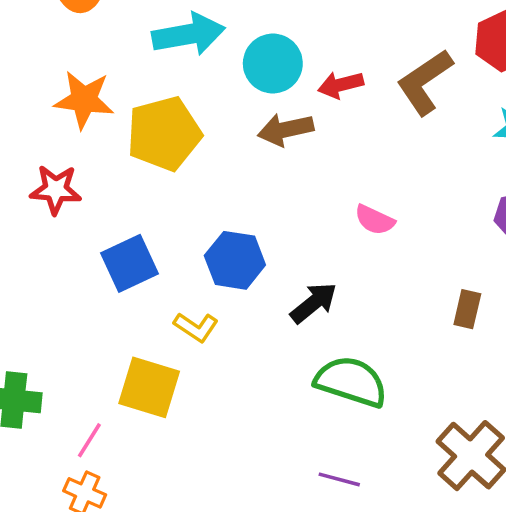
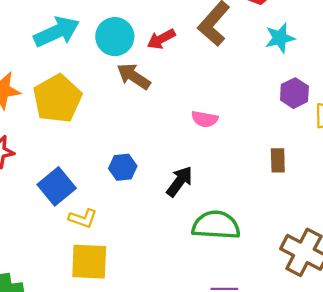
brown arrow: (286, 130) -> (134, 76), turned 60
blue hexagon: (235, 260) -> (123, 167), size x0.7
yellow L-shape: (196, 327) -> (83, 218), moved

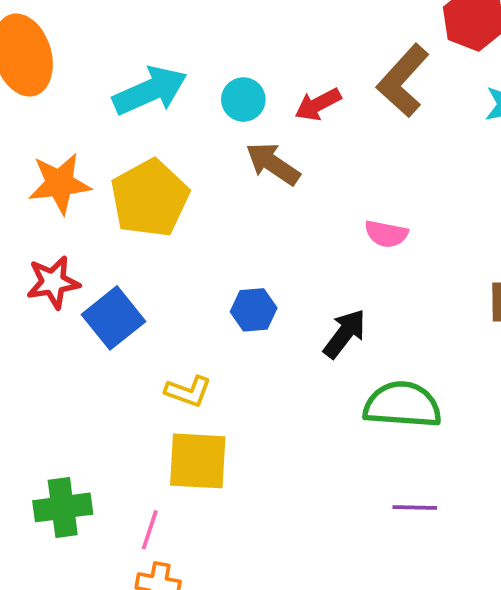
cyan circle: (115, 37) -> (243, 99), size x0.7
blue square: (57, 186) -> (113, 318), moved

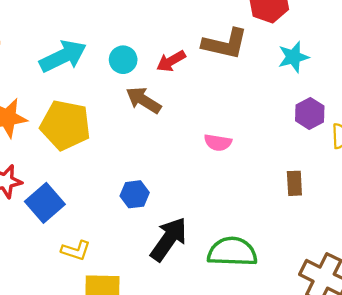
brown L-shape: (403, 81) -> (225, 44), turned -117
yellow pentagon: (150, 198) -> (65, 125), turned -30
black arrow: (345, 334) -> (169, 239), moved, size x1.4
yellow L-shape: (188, 391) -> (76, 250), moved

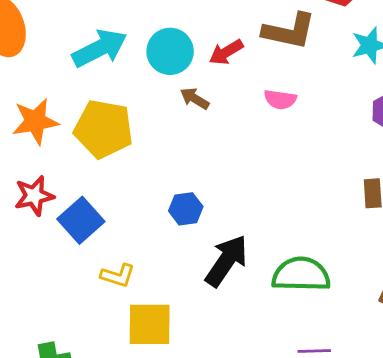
cyan circle: (123, 60) -> (170, 51), size x1.4
brown arrow: (144, 100) -> (195, 98), size x0.7
pink semicircle: (218, 142) -> (280, 99), moved

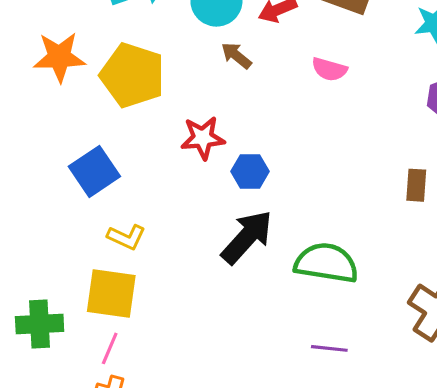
red star: (34, 196) -> (203, 138), moved
blue hexagon: (186, 209) -> (250, 171), moved
yellow square: (150, 324) -> (111, 293), moved

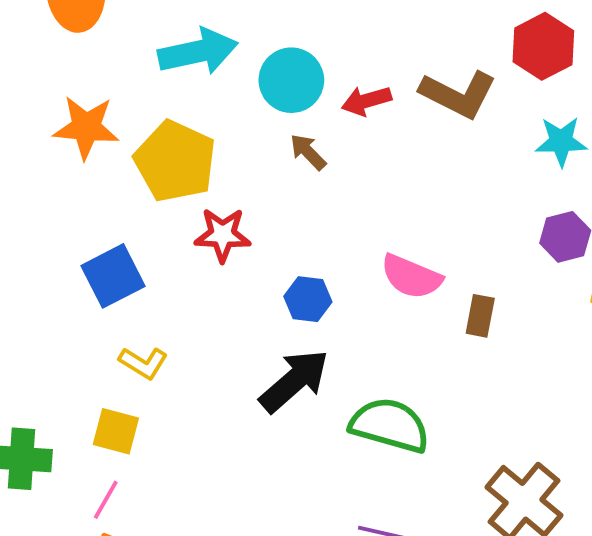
pink semicircle: (329, 69) -> (411, 277), moved, size x1.4
red star: (203, 138) -> (223, 235), moved
brown rectangle: (416, 185) -> (480, 316), moved
yellow square: (111, 293) -> (116, 431), size x0.7

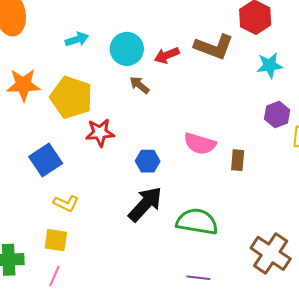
cyan arrow: (198, 52) -> (77, 39), size x0.6

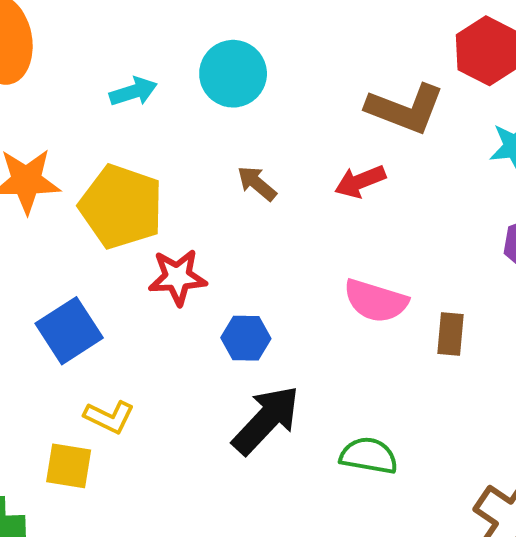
cyan circle: (127, 49) -> (233, 74), moved
red arrow: (167, 55) -> (360, 181), moved
blue hexagon: (148, 161) -> (246, 338), moved
green semicircle: (197, 222) -> (369, 456), size x0.7
yellow square: (56, 240) -> (69, 466), moved

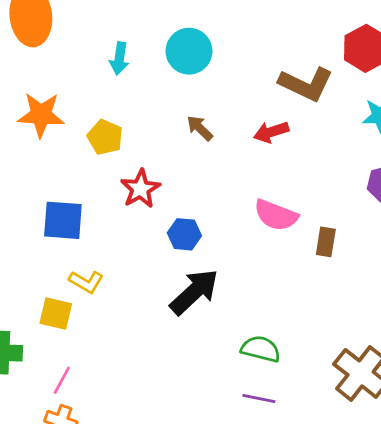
cyan arrow: (133, 92) -> (119, 59), turned 112
yellow pentagon: (121, 207) -> (105, 137), size x0.6
red star: (177, 277) -> (140, 189), turned -30
blue square: (69, 331) -> (63, 220), turned 33
green semicircle: (369, 456) -> (261, 349), moved

